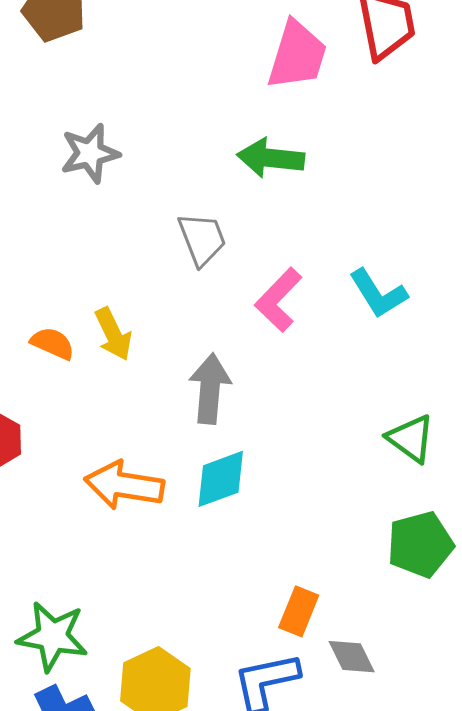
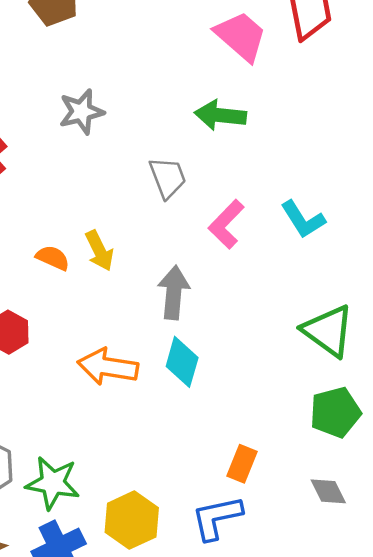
pink trapezoid: (297, 55) -> (241, 36), turned -66
green triangle: (411, 438) -> (328, 331), size x1.4
cyan diamond: (221, 479) -> (182, 362), turned -54
gray diamond: (352, 657) -> (328, 491), moved

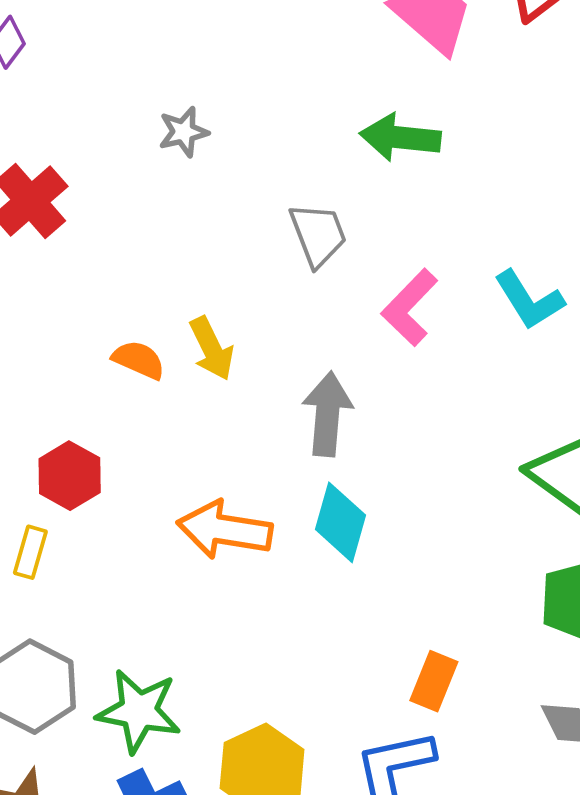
gray star: (81, 112) -> (184, 132), size x0.7

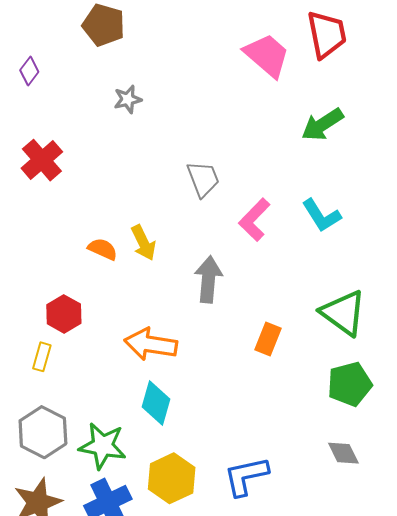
gray star: (184, 132) -> (128, 99), moved
green arrow: (400, 137) -> (322, 124), moved, turned -39
cyan diamond: (340, 522) -> (156, 403), moved
orange rectangle: (434, 681) -> (268, 339), moved

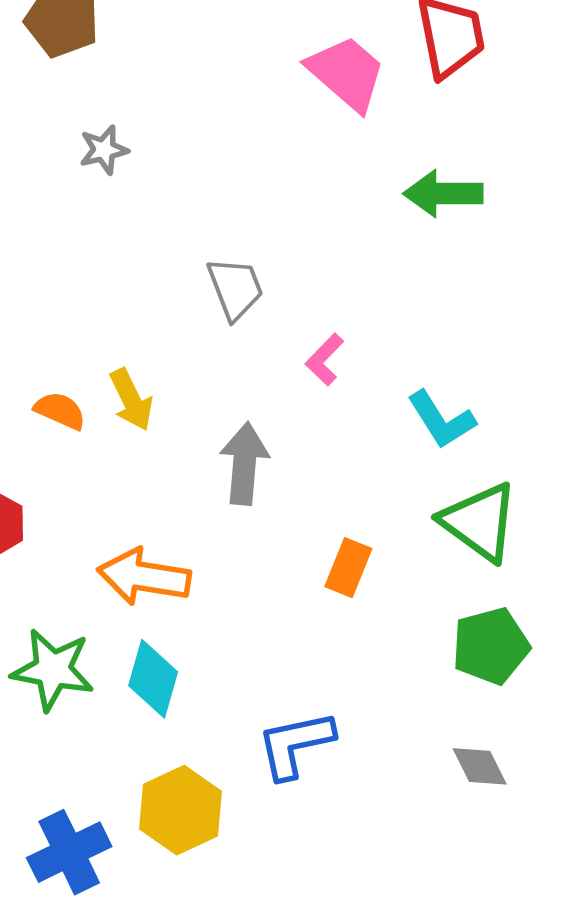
green arrow: (322, 124) -> (443, 194), turned 33
cyan L-shape: (321, 216) -> (441, 420), moved
pink L-shape: (254, 220) -> (325, 360), size x0.7
green star: (103, 446) -> (53, 670), moved
blue L-shape: (246, 476) -> (295, 744), moved

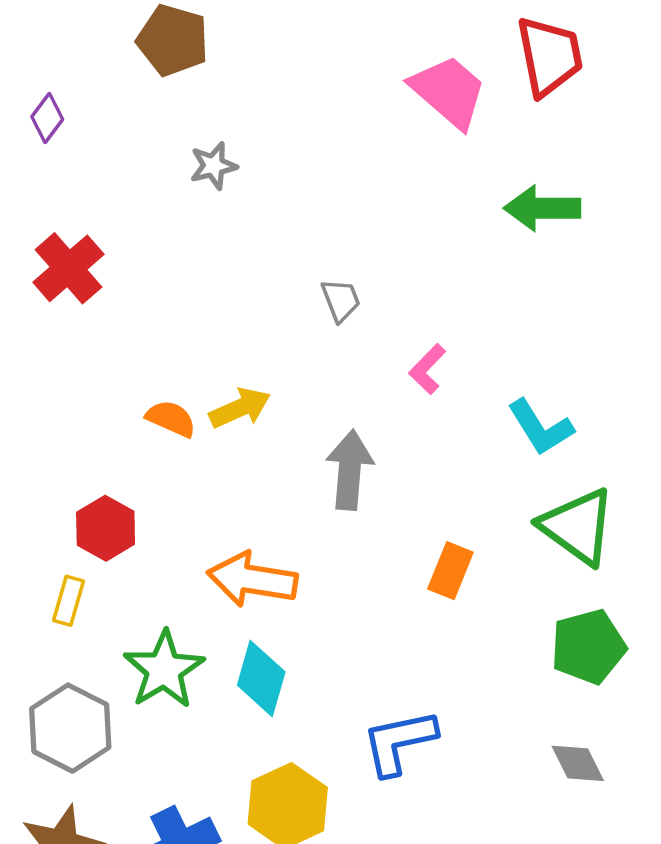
gray trapezoid: (235, 288) -> (341, 300), size x0.7
yellow arrow: (131, 400) -> (240, 408), turned -88
green star: (53, 670) -> (164, 670), turned 30

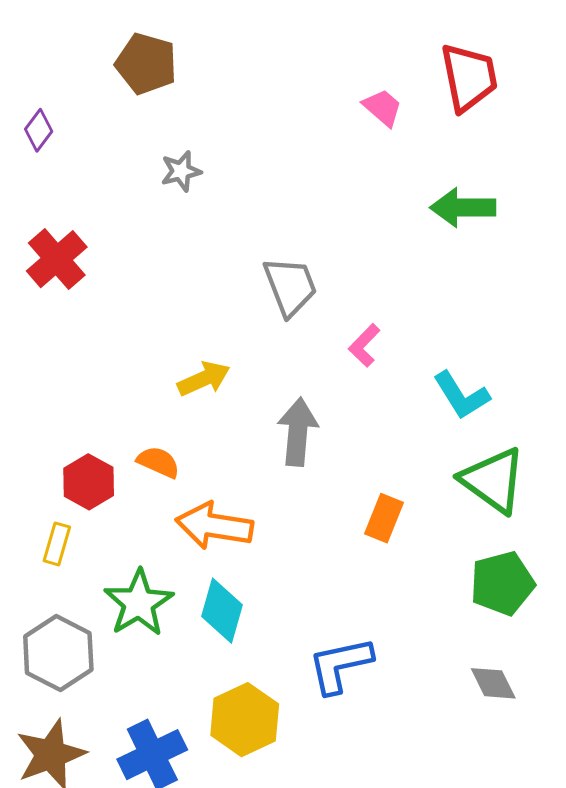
pink trapezoid: (449, 92) -> (383, 108), size x0.6
gray trapezoid: (341, 300) -> (290, 286), size x1.6
orange semicircle: (171, 419) -> (158, 462), moved

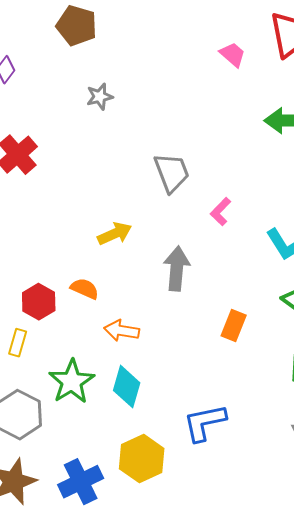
orange arrow: (214, 526) -> (122, 331), size x0.7

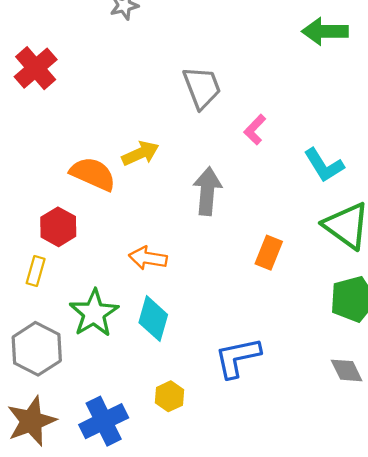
orange semicircle: (85, 289) -> (93, 174), moved, size x1.5
yellow hexagon: (142, 459) -> (170, 396), size x0.6

